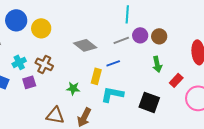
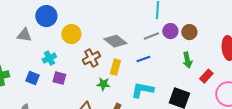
yellow circle: (41, 28) -> (71, 34), moved
brown cross: (44, 64) -> (91, 58), moved, turned 36
yellow rectangle: (96, 76) -> (115, 67), moved
purple square: (29, 82) -> (59, 78), turned 32

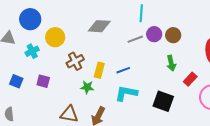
gray diamond: (115, 41) -> (99, 26), moved, turned -35
cyan cross: (49, 58) -> (32, 51), moved
blue line: (143, 59) -> (123, 70), moved

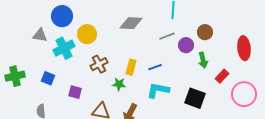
purple circle: (154, 34) -> (186, 45), moved
cyan cross: (32, 51) -> (64, 48), size x1.5
brown cross: (75, 61) -> (99, 64), moved
purple square: (43, 81) -> (75, 92), moved

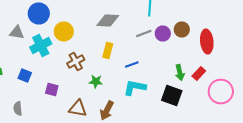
purple circle: (186, 45) -> (163, 34), moved
red ellipse: (244, 48) -> (207, 42), moved
green arrow: (203, 60) -> (180, 72), moved
yellow rectangle: (131, 67) -> (108, 50), moved

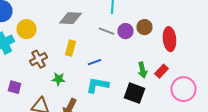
gray line: (144, 34) -> (106, 31), turned 42

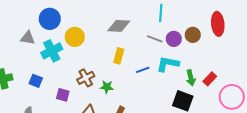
red ellipse: (170, 39) -> (218, 24), moved
brown cross: (38, 59) -> (86, 78), moved
cyan L-shape: (98, 85) -> (168, 64), moved

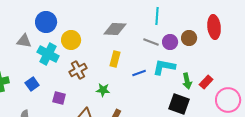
cyan cross: (52, 51) -> (48, 54), turned -35
brown cross: (86, 78) -> (78, 70), moved
blue square: (36, 81) -> (32, 84), turned 32

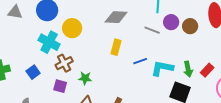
gray triangle: (24, 41) -> (15, 12), moved
purple circle: (170, 42) -> (171, 22), moved
cyan L-shape: (164, 67) -> (162, 68), moved
brown cross: (78, 70) -> (64, 63), moved
green star: (103, 90) -> (85, 78), moved

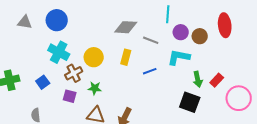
yellow circle: (72, 28) -> (94, 57), moved
gray line: (152, 30) -> (151, 40), moved
cyan L-shape: (162, 68) -> (179, 57), moved

